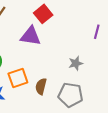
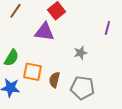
gray star: (76, 63) -> (80, 53), moved
orange square: (18, 78) -> (32, 72), turned 30

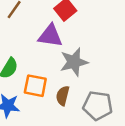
gray star: (80, 53) -> (74, 62), moved, size x1.6

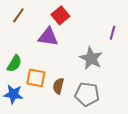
gray star: (74, 62) -> (91, 58), moved, turned -30

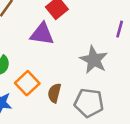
orange square: (36, 78) -> (27, 83), turned 36

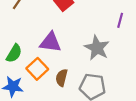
purple triangle: (42, 34) -> (51, 42), moved

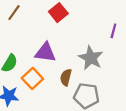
brown semicircle: (62, 78) -> (66, 77), moved

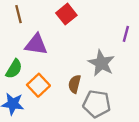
brown line: (14, 13) -> (19, 14), turned -49
purple triangle: (45, 53) -> (36, 44), moved

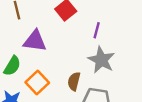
purple line: (126, 34) -> (97, 30), moved

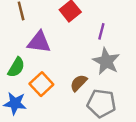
brown semicircle: (74, 81) -> (79, 83), turned 30

